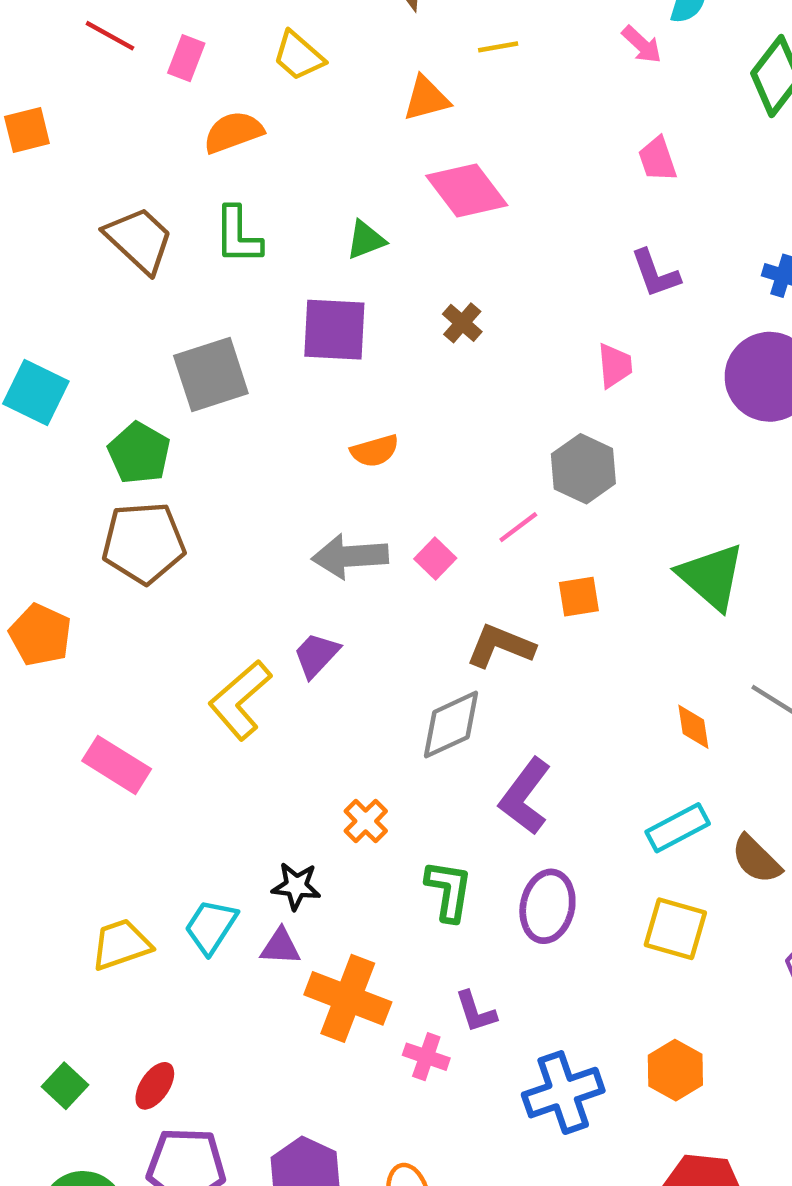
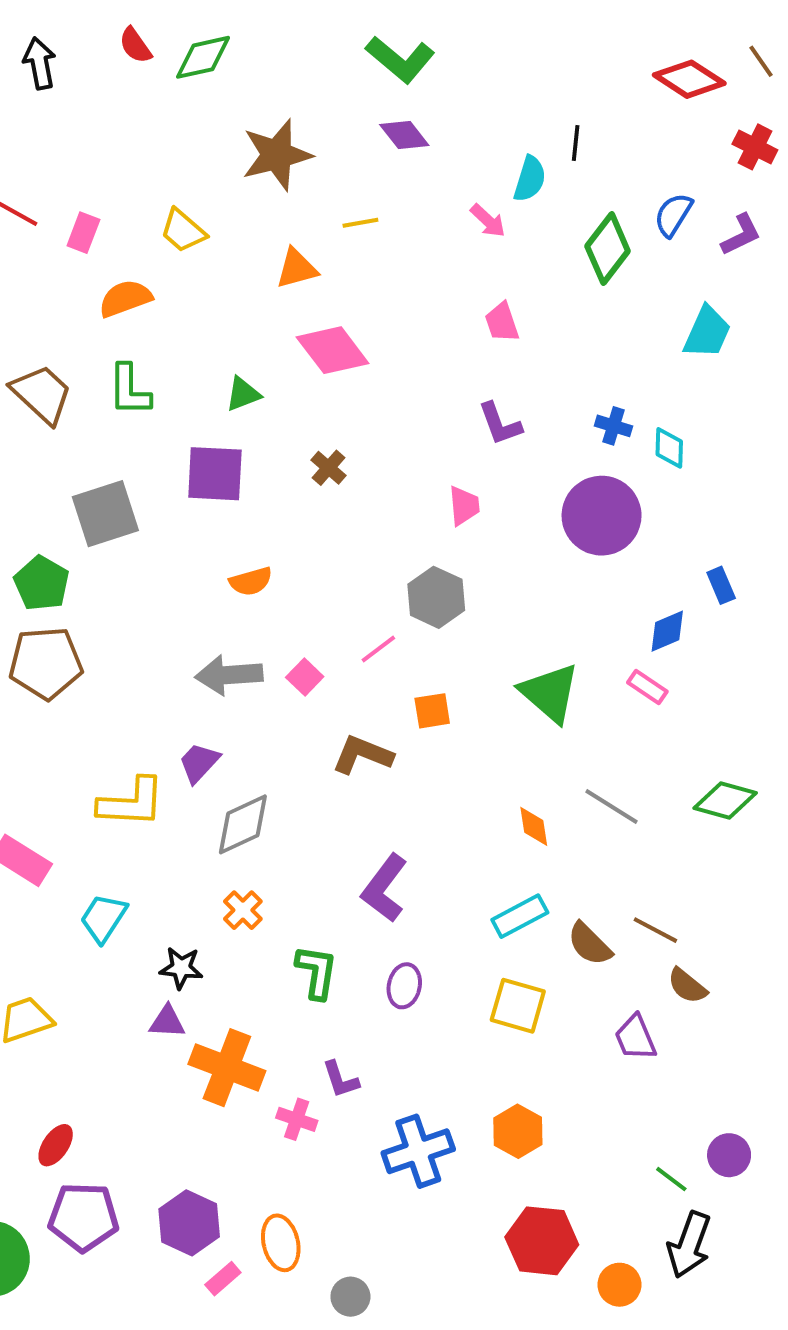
yellow L-shape: (240, 700) -> (131, 803), turned -136
gray diamond: (451, 725) -> (243, 824), moved
purple ellipse: (547, 906) -> (404, 986), size x0.7
cyan trapezoid: (211, 927) -> (103, 918), moved

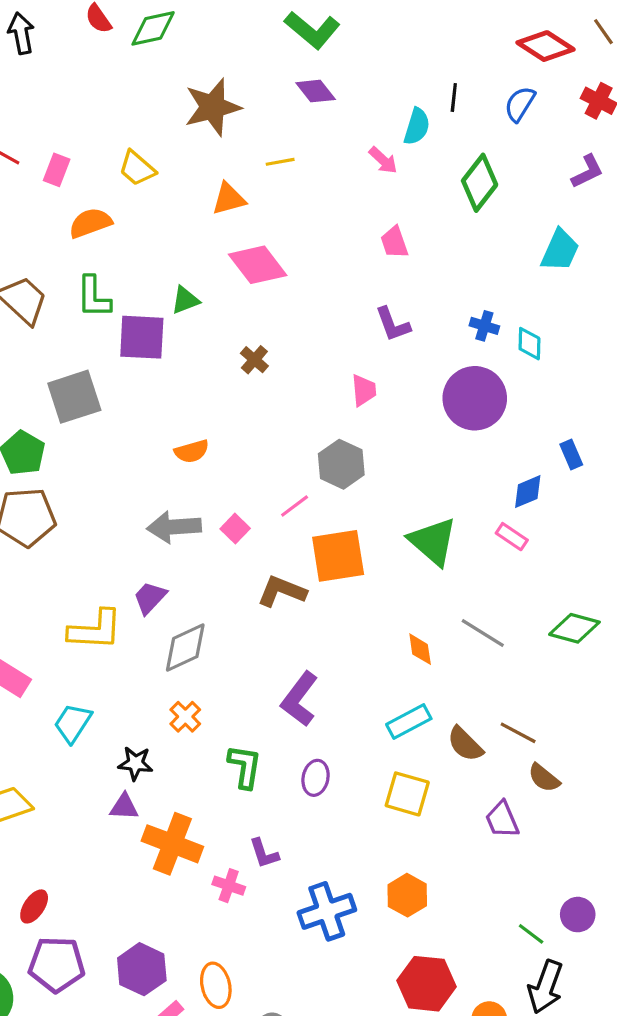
blue semicircle: (673, 215) -> (520, 104), moved
purple square: (215, 474) -> (142, 337), moved
orange square: (432, 711) -> (338, 556), size x1.8

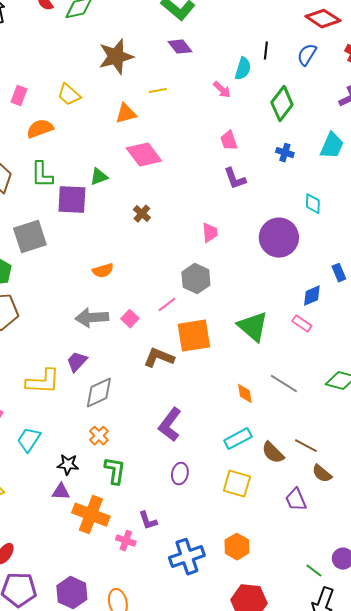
purple L-shape: (393, 324) -> (235, 179), moved
blue cross: (484, 326) -> (285, 153), moved
green L-shape: (245, 767) -> (115, 471), moved

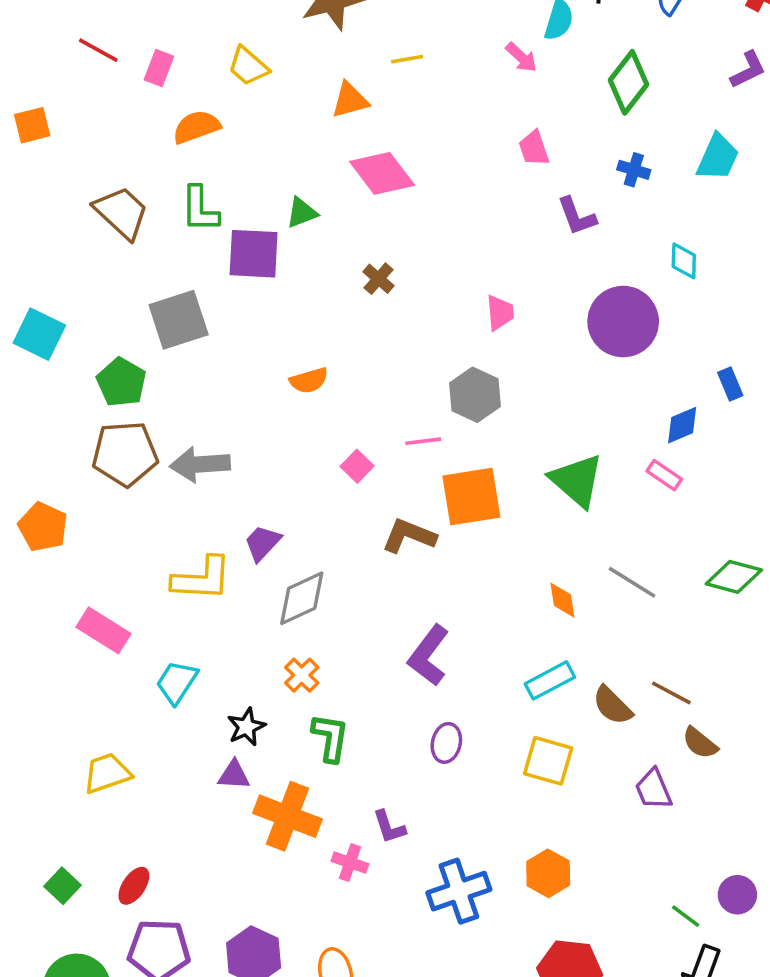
purple L-shape: (235, 179) -> (577, 216), moved
pink line: (167, 305) -> (423, 441), turned 30
gray arrow: (92, 318) -> (200, 464), moved
black star: (68, 465) -> (246, 727), turned -30

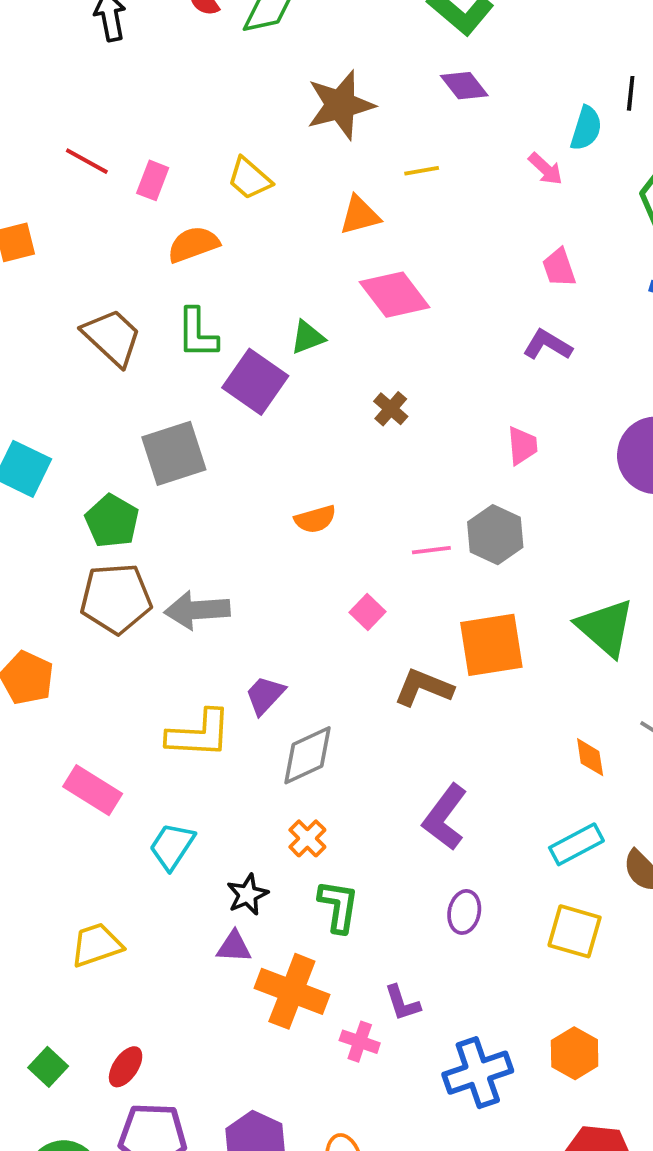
purple L-shape: (577, 216) -> (547, 345), moved, turned 141
purple square: (254, 254) -> (255, 382), turned 32
pink line: (423, 441) -> (431, 550), moved

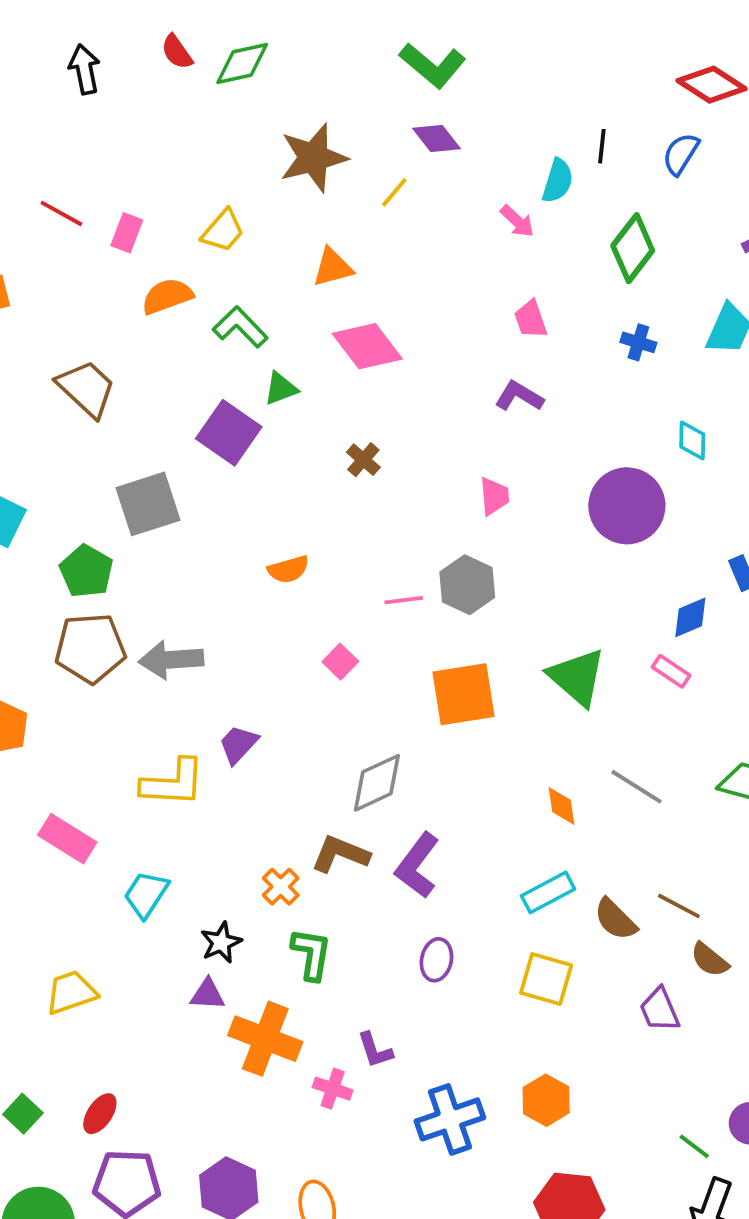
yellow line: (422, 171) -> (394, 192), moved, turned -40
yellow trapezoid: (249, 179) -> (223, 231), turned -90
green L-shape: (197, 333) -> (240, 327), moved, turned 136
brown L-shape: (424, 687) -> (340, 854), moved
gray diamond: (307, 755) -> (377, 783), moved

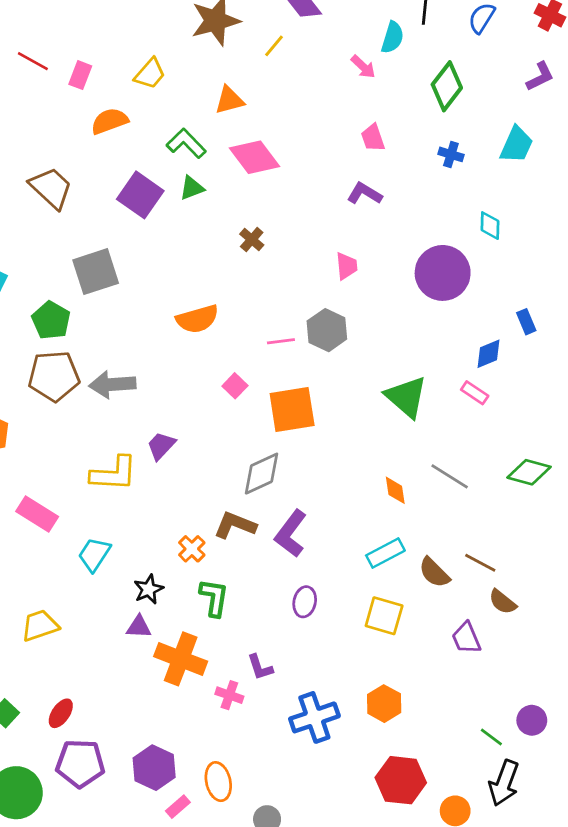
green L-shape: (240, 327) -> (186, 143), moved
purple square: (229, 433) -> (140, 195), moved
orange semicircle: (288, 569) -> (197, 319), size x1.4
orange square: (463, 694) -> (292, 410), moved

